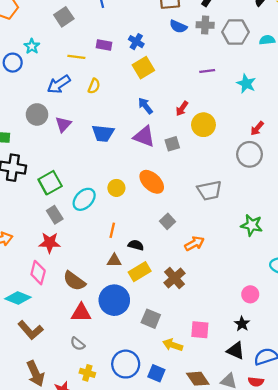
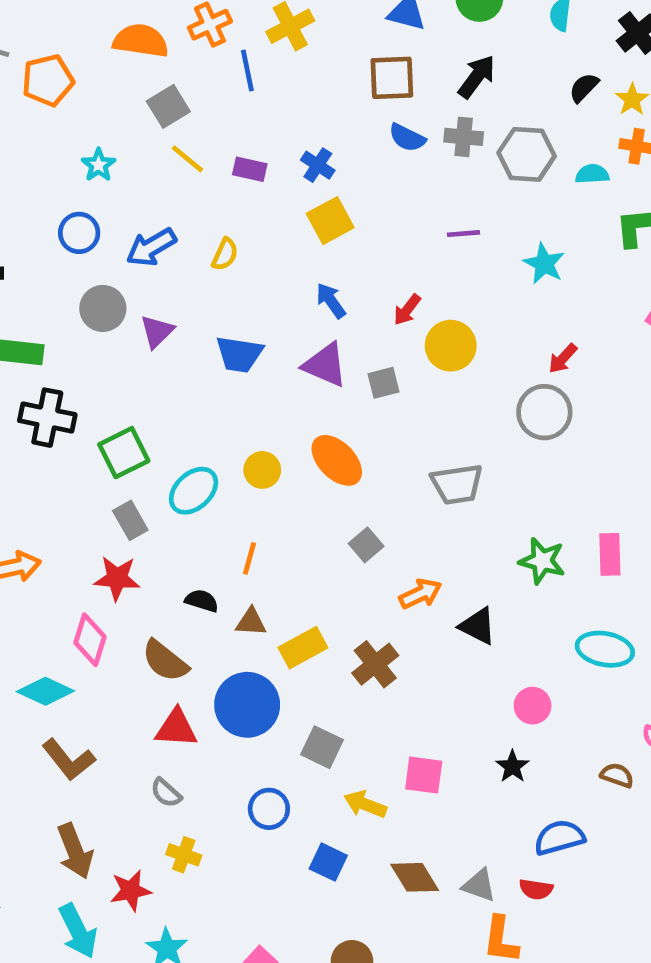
yellow line: (76, 57) -> (187, 159), moved, turned 30
blue circle: (13, 63) -> (79, 233), moved
black semicircle: (136, 245) -> (202, 601), moved
black triangle: (236, 351) -> (478, 626), moved
blue circle: (126, 364) -> (269, 809), moved, size x0.7

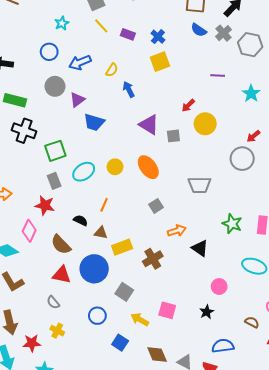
gray cross: (464, 137) -> (224, 33), turned 35
blue arrow: (331, 301) -> (129, 89), moved
blue trapezoid: (239, 354) -> (94, 122), moved

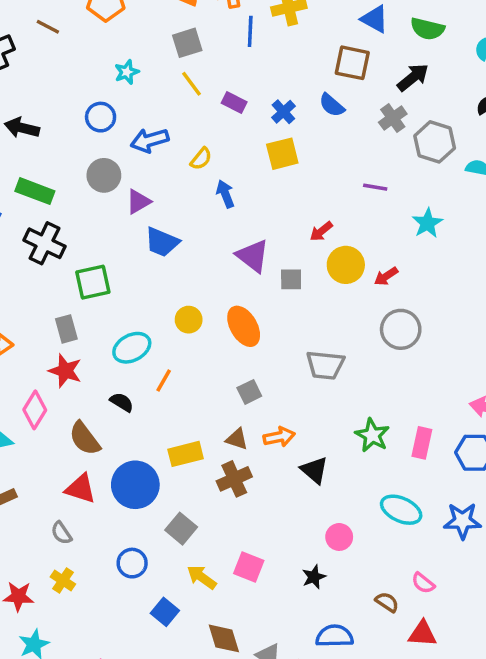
blue semicircle: (199, 30) -> (332, 105), moved
red arrow: (253, 136) -> (386, 276), moved
cyan ellipse: (84, 172) -> (132, 348), moved
gray rectangle: (54, 181) -> (66, 329), moved
brown triangle: (101, 233) -> (237, 439), moved

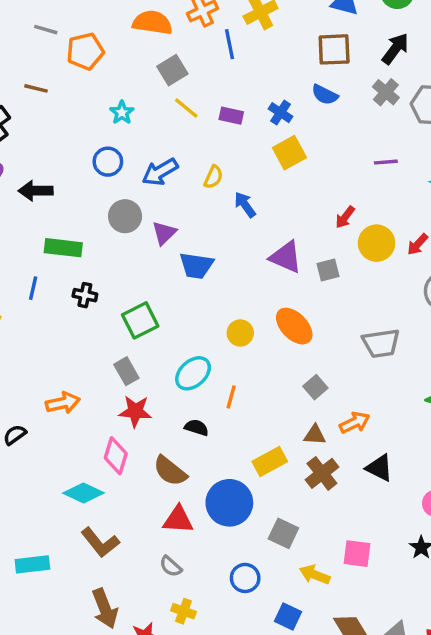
black cross: (44, 243) -> (85, 295), size x0.6
black triangle: (314, 470) -> (379, 468), moved

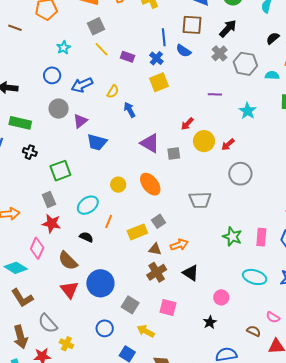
blue line: (230, 44) -> (164, 37), moved
yellow rectangle: (270, 461) -> (137, 232), moved
red triangle: (178, 520) -> (69, 290), turned 42
pink square: (357, 554) -> (168, 307), moved
gray semicircle: (171, 566) -> (48, 323), moved, size x1.5

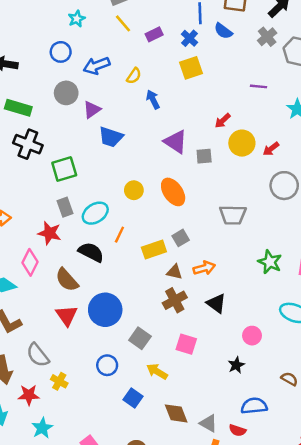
purple rectangle: (127, 57) -> (154, 34), turned -48
black cross: (30, 152) -> (28, 144), size x1.6
gray rectangle: (49, 199) -> (65, 207), moved
black semicircle: (86, 237) -> (91, 252), size x1.5

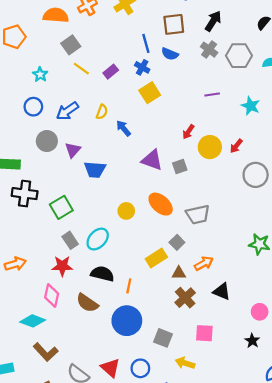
gray trapezoid: (233, 215) -> (198, 214), moved
orange line: (119, 235) -> (129, 286), moved
red triangle: (67, 315) -> (110, 368), moved

